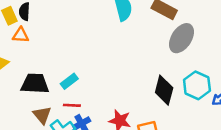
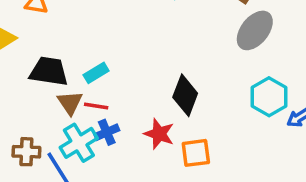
black diamond: (164, 90) -> (185, 95), moved
brown triangle: (42, 115) -> (70, 103), moved

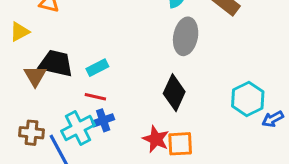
gray ellipse: (255, 30) -> (186, 36), moved, turned -32
brown triangle: (70, 103) -> (35, 76), moved
red star: (159, 134) -> (156, 139), moved

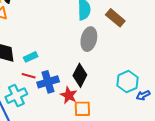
blue cross: (103, 120) -> (48, 82), moved, size x1.5
red star: (156, 139) -> (69, 95), moved

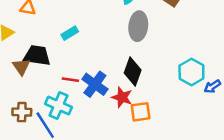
cyan rectangle: (31, 57) -> (70, 33), moved
blue cross: (48, 82) -> (95, 84), turned -30
cyan cross: (16, 96) -> (58, 105), turned -35

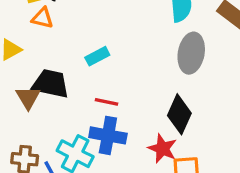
red line: (70, 80) -> (106, 102), moved
blue cross: (95, 84) -> (108, 135), moved, turned -30

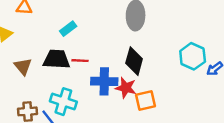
black trapezoid: (51, 84) -> (57, 59), moved
blue cross: (108, 135) -> (104, 81), moved

